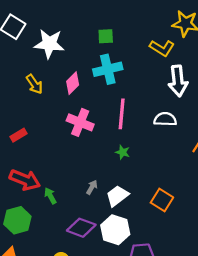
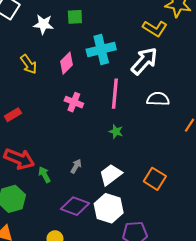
green square: (106, 36) -> (75, 17), moved
white star: (49, 44) -> (43, 24), size x0.7
white arrow: (178, 81) -> (144, 61), moved, turned -132
pink cross: (80, 122) -> (74, 102), size x0.7
gray arrow: (92, 187) -> (76, 166), moved

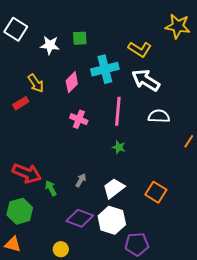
yellow L-shape: (155, 28) -> (140, 49), moved
white arrow: (144, 61) -> (146, 80), turned -100
red rectangle: (13, 115) -> (21, 103), moved

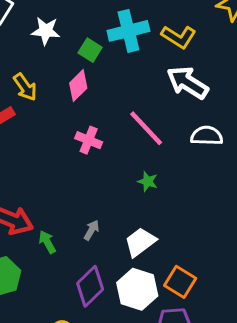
green square: (80, 38) -> (90, 50), moved, turned 35
cyan cross: (105, 69) -> (128, 31), moved
pink line: (118, 111) -> (146, 128), turned -48
orange square: (156, 192) -> (180, 282), moved
purple diamond: (80, 218) -> (90, 286), turned -64

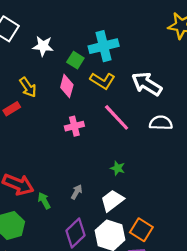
yellow L-shape: (179, 37) -> (102, 81), moved
pink diamond: (78, 86) -> (67, 86), turned -30
pink cross: (89, 140) -> (74, 126), turned -36
green star: (148, 181) -> (118, 168), moved

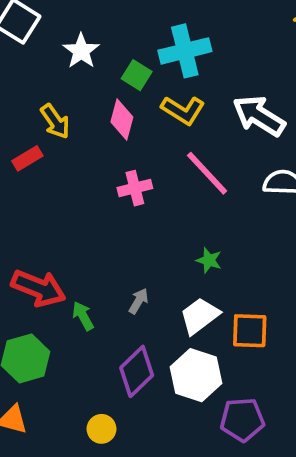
white star: (43, 46) -> (81, 51), turned 30
orange square: (141, 230) -> (250, 331), moved, turned -30

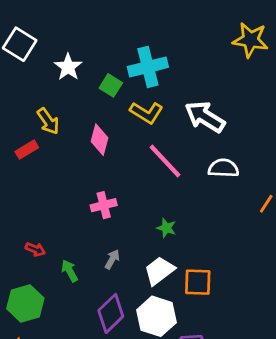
pink diamond: (122, 119) -> (99, 140), moved
pink cross: (135, 188) -> (104, 205), moved
red arrow: (39, 288) -> (35, 249), size x0.5

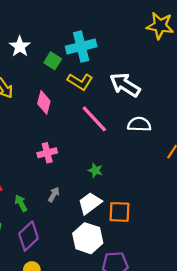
purple diamond: (111, 313) -> (29, 236), moved

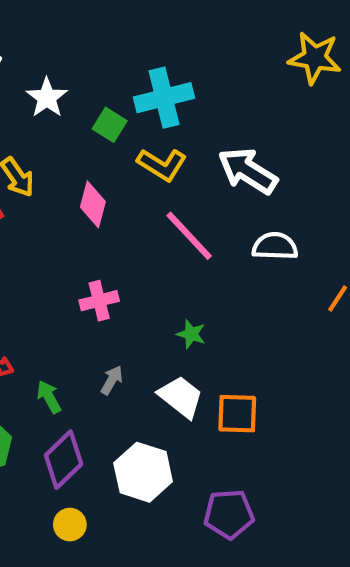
white trapezoid: (90, 203) -> (181, 397), turned 75
white hexagon: (88, 238) -> (143, 472), moved

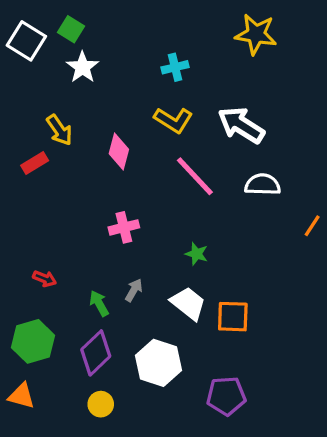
yellow star: (315, 58) -> (256, 34), moved
cyan cross: (164, 98) -> (175, 67), size x0.6
green square: (110, 125) -> (71, 29), moved
green arrow: (49, 397) -> (99, 303), moved

